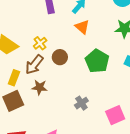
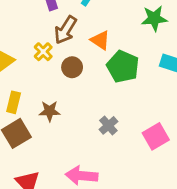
orange triangle: (82, 27) -> (100, 40), moved
brown arrow: (34, 65) -> (65, 30), moved

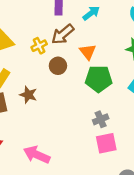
green pentagon: (123, 67) -> (99, 79), turned 30
gray cross: (108, 125) -> (101, 119), moved

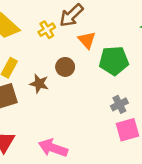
orange triangle: (88, 52) -> (87, 40), moved
brown circle: (58, 66) -> (65, 67), moved

